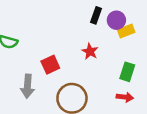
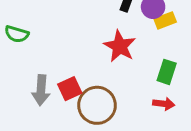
red star: (90, 51) -> (120, 46), size x1.5
red square: (50, 65) -> (70, 89), moved

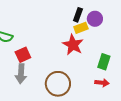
yellow rectangle: (165, 20) -> (81, 28), moved
red square: (70, 89) -> (23, 55), moved

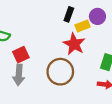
black rectangle: (78, 15) -> (69, 14), moved
brown circle: (58, 84) -> (60, 72), moved

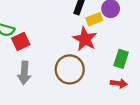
red square: (21, 55) -> (21, 41), moved

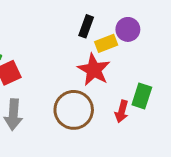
red arrow: (119, 83) -> (122, 111), moved, turned 98

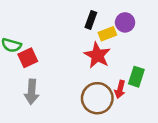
brown circle: (74, 110) -> (97, 98), moved

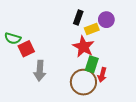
green rectangle: (136, 77) -> (92, 64), moved
gray arrow: (32, 92) -> (40, 71), moved

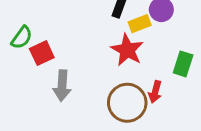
green semicircle: (13, 38) -> (22, 38), turned -70
green rectangle: (92, 64) -> (183, 64), moved

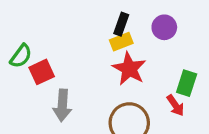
yellow rectangle: (140, 24) -> (121, 42), moved
red arrow: (155, 92) -> (175, 105), moved, turned -50

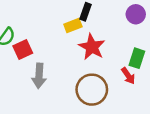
purple circle: (164, 27) -> (136, 14), moved
yellow rectangle: (121, 42) -> (73, 26), moved

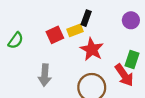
red square: (23, 49) -> (55, 35), moved
red arrow: (128, 76) -> (124, 75), size x1.5

